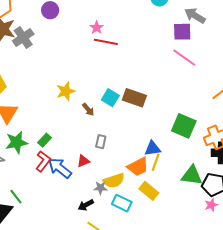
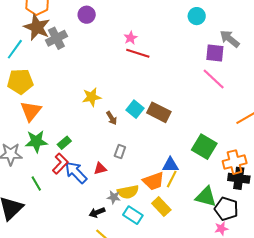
green line: (16, 197) -> (36, 183), moved

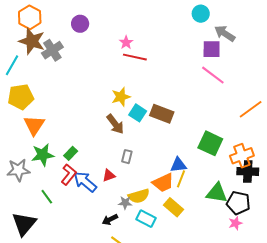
cyan circle: (197, 16) -> (201, 14), moved
yellow star: (92, 97) -> (121, 97), moved
brown arrow: (112, 118) -> (115, 124), size x1.5

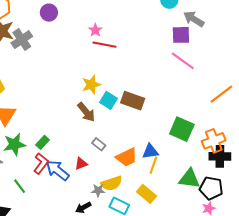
gray rectangle: (127, 157) -> (99, 144), turned -64
orange trapezoid: (163, 183) -> (127, 157), moved

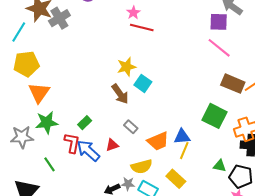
brown rectangle: (133, 101) -> (233, 84), moved
green rectangle: (42, 142) -> (85, 123), moved
red L-shape: (41, 164) -> (72, 143), turned -30
green triangle: (189, 179) -> (220, 166), size x0.6
gray star: (98, 190) -> (128, 184), moved

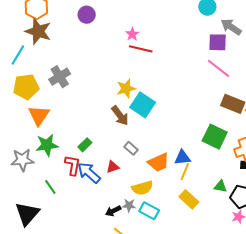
gray cross: (59, 18) -> (60, 77), moved
cyan square: (143, 83) -> (143, 105), size x1.4
yellow rectangle: (176, 179) -> (189, 199), moved

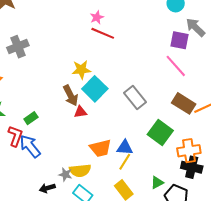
gray rectangle: (131, 148) -> (135, 98), moved, size x1.6
red triangle: (113, 167) -> (80, 112), moved
green triangle: (220, 186) -> (157, 182), turned -48
gray star: (129, 205) -> (65, 174), moved

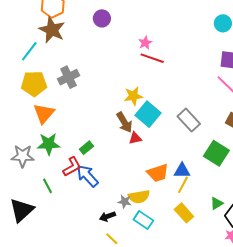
red L-shape: (15, 136) -> (72, 167), turned 45

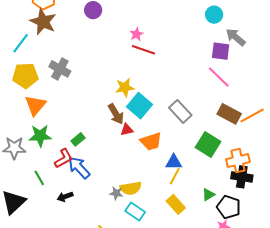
gray cross: (69, 77) -> (60, 69), turned -35
orange trapezoid: (158, 173) -> (151, 141), moved
black arrow: (107, 216) -> (65, 197), moved

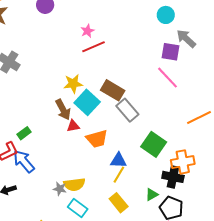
red line: (143, 50) -> (94, 47), turned -45
brown rectangle: (229, 114) -> (113, 90), moved
black cross: (242, 177) -> (173, 177), moved

